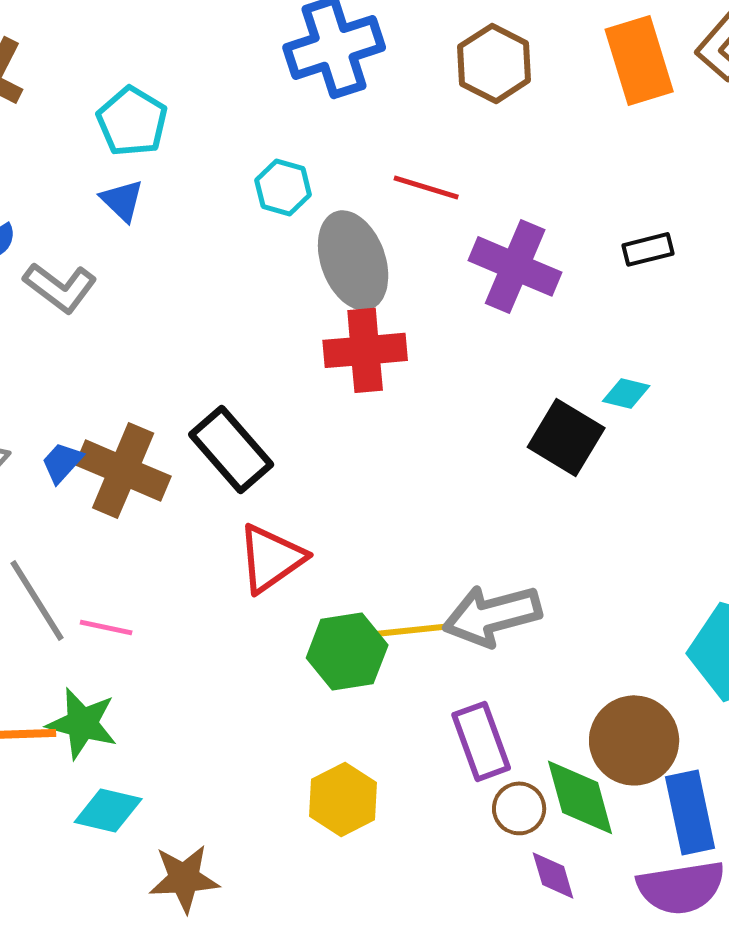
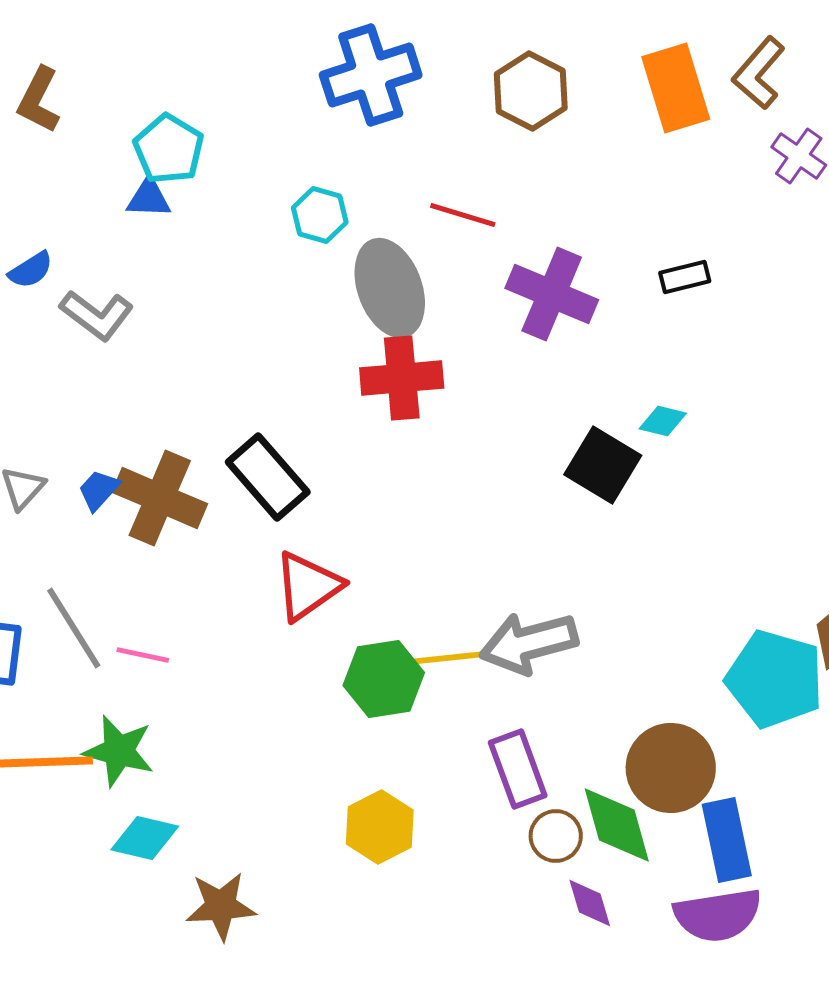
blue triangle: (122, 200) -> (149, 198), moved, turned -42

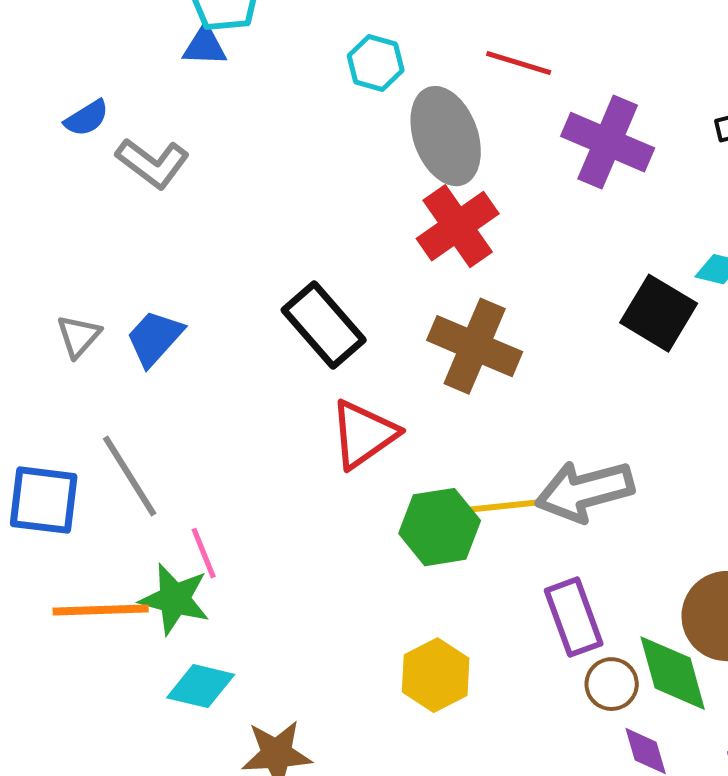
red cross: (402, 378) -> (458, 226), turned -30
blue trapezoid: (99, 490) -> (155, 338), size x1.4
brown cross: (160, 498) -> (475, 346), moved
pink line: (143, 655) -> (204, 553), moved, turned 56

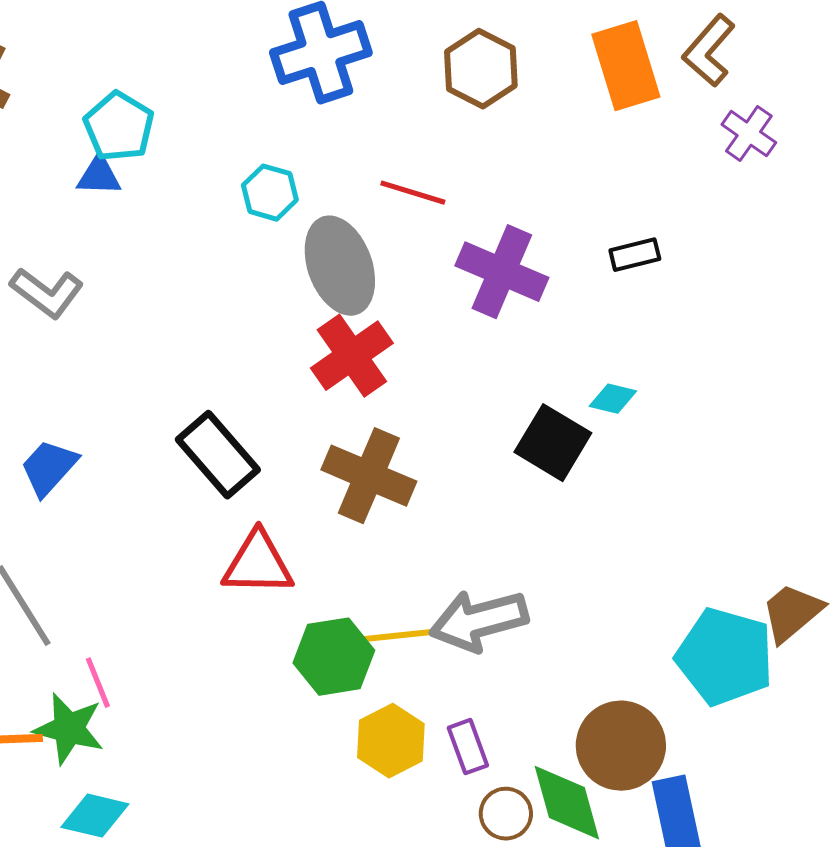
red triangle: (364, 434) -> (258, 564), turned 36
purple rectangle: (574, 617) -> (468, 747), size x0.7
yellow hexagon: (436, 675) -> (391, 741), moved

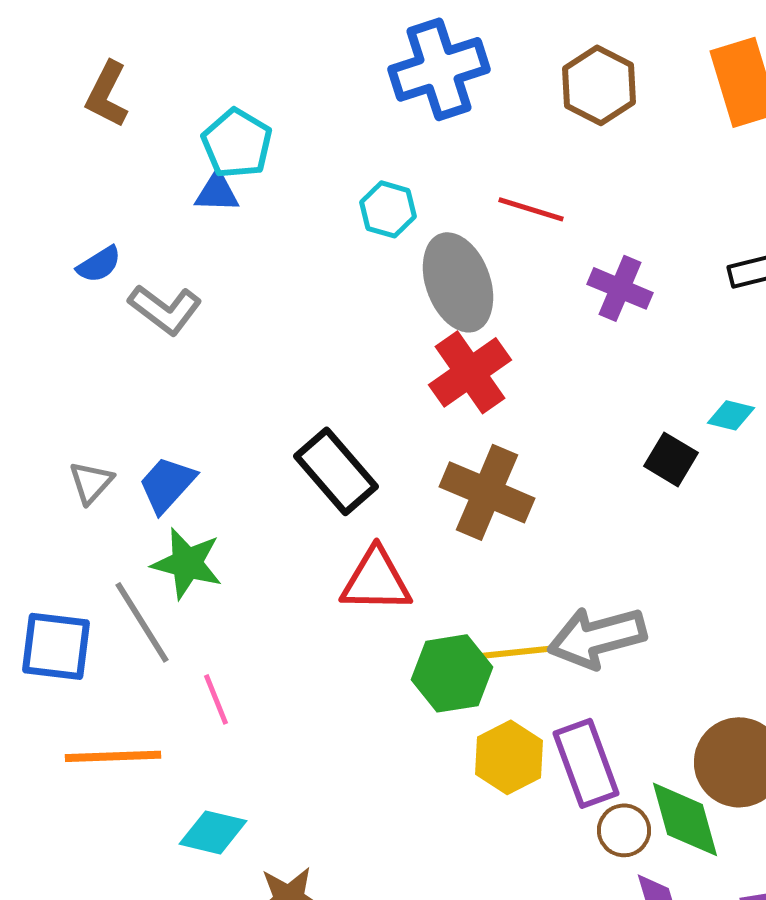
purple cross: (502, 272) -> (620, 288), size x0.7
black square: (553, 443) -> (671, 459), size x0.7
green star: (69, 729) -> (187, 563), moved
purple rectangle: (468, 747) -> (586, 763), size x1.6

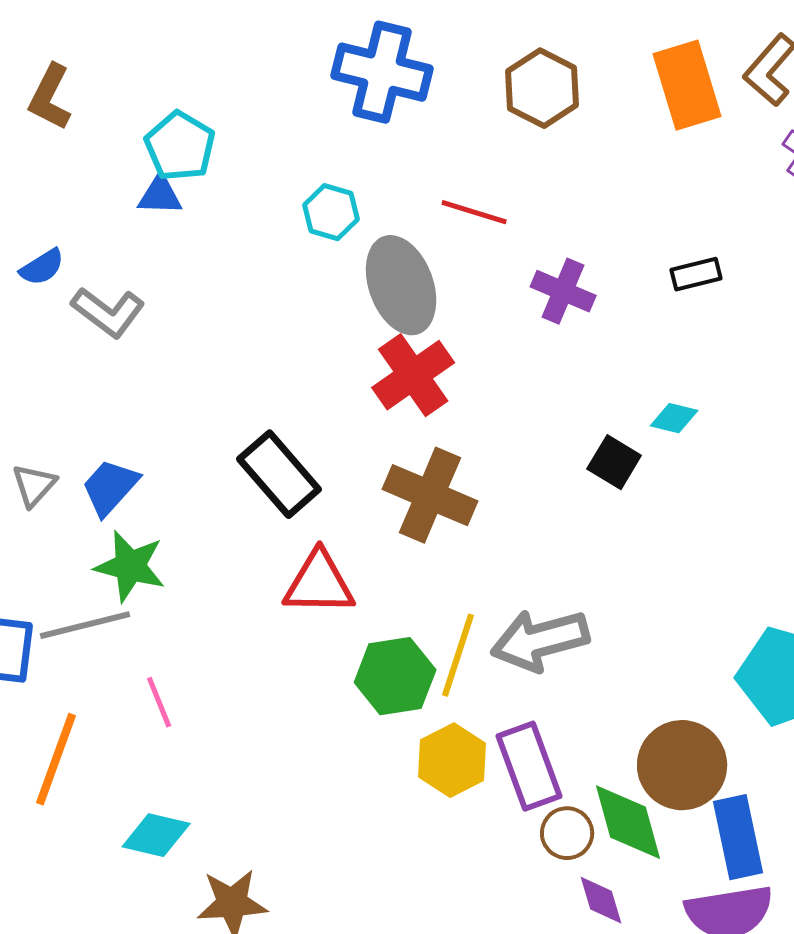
blue cross: (439, 69) -> (382, 72), turned 32
gray line: (142, 622) -> (85, 625), turned -72
yellow line: (515, 652) -> (458, 655), turned -66
orange line: (113, 756) -> (56, 759), turned -68

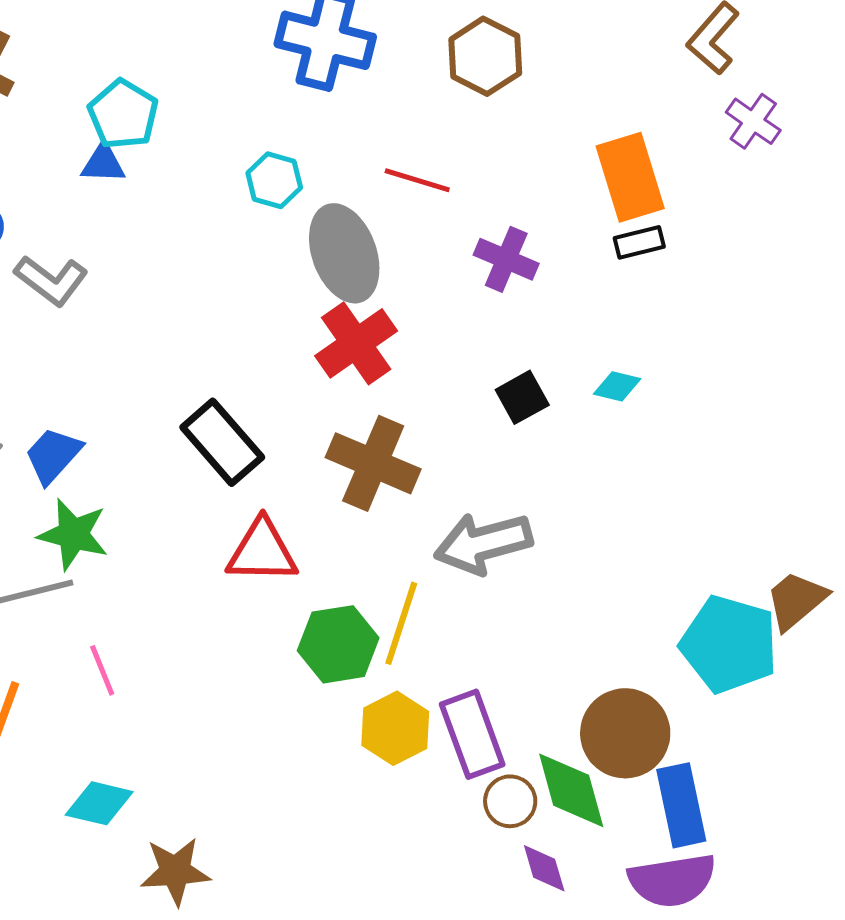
orange rectangle: (687, 85) -> (630, 177), moved
black square: (614, 462) -> (522, 397), moved, turned 30
gray arrow: (540, 640) -> (483, 543), moved

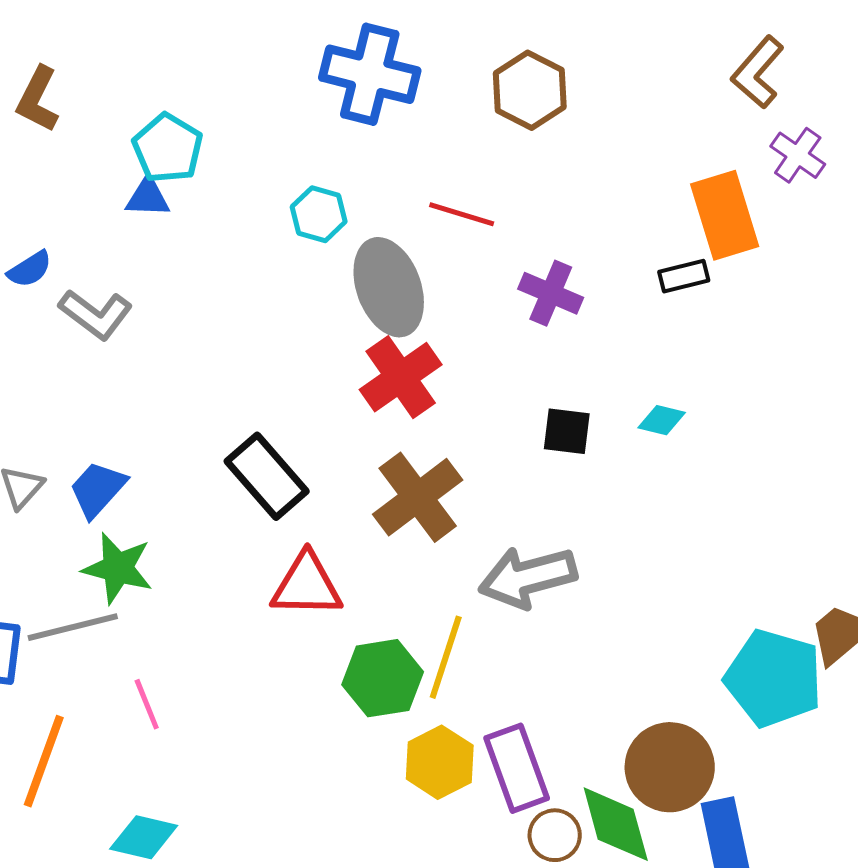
orange rectangle: (630, 177) -> (725, 215), moved
black square: (522, 397) -> (567, 431), turned 36
brown cross: (373, 463) -> (418, 497), turned 30

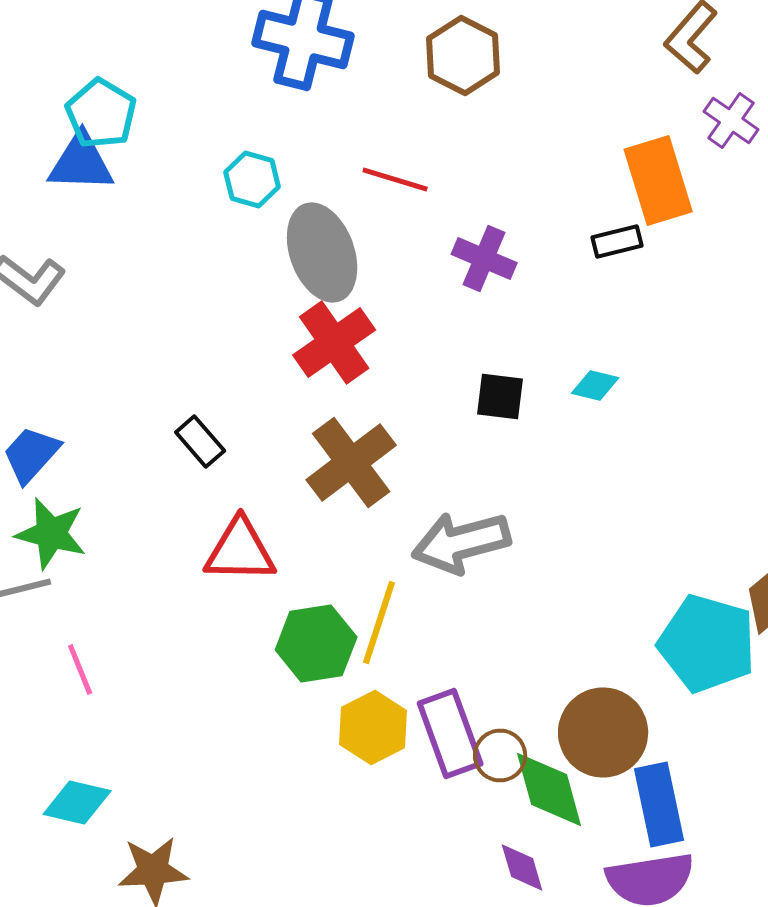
blue triangle: (148, 197) -> (81, 162), size x1.5
black rectangle: (267, 476) -> (200, 442), size x0.6
brown circle: (555, 835) -> (500, 756), moved

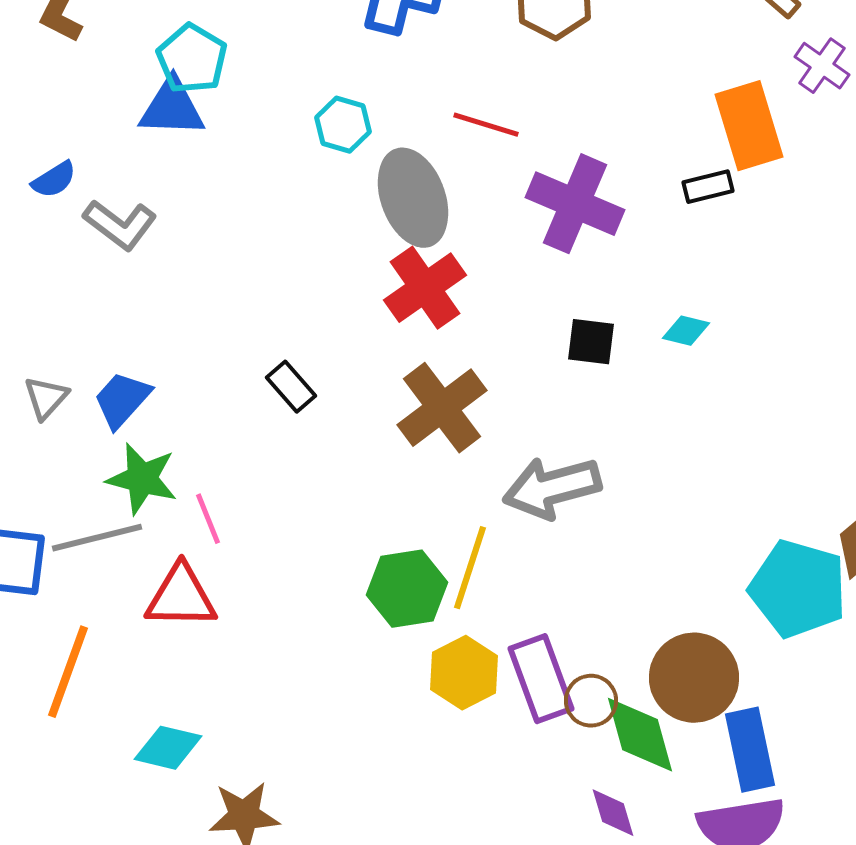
purple cross: (484, 258) -> (575, 204), size x1.5
red triangle: (240, 550) -> (181, 597), moved
pink line: (80, 670) -> (208, 519), moved

